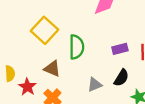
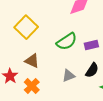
green semicircle: (77, 47) -> (67, 42), moved, turned 55

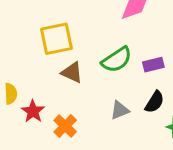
yellow square: (26, 27) -> (56, 39), turned 35
brown triangle: (32, 61) -> (72, 72), moved

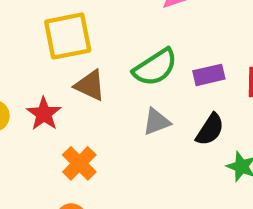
gray triangle: (120, 110) -> (156, 122), moved
red star: (33, 111) -> (44, 114), moved

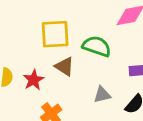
green semicircle: (155, 67) -> (97, 46), moved, turned -136

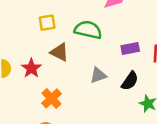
yellow square: (55, 34) -> (47, 23), size x0.6

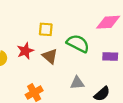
purple rectangle: (130, 48) -> (110, 57), moved
red star: (31, 68) -> (25, 51), moved

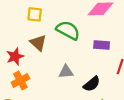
red star: (25, 51) -> (15, 56), moved

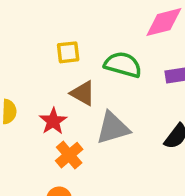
gray triangle: (66, 72) -> (113, 128), moved, size x1.5

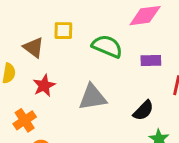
brown triangle: (83, 93) -> (34, 47), moved
orange cross: (69, 155) -> (25, 120), moved

